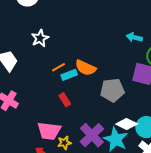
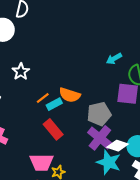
cyan arrow: (134, 37) -> (114, 59), turned -35
red rectangle: (65, 100) -> (53, 129), size x1.5
purple cross: (92, 135) -> (100, 138), moved

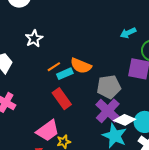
pink trapezoid: (41, 162) -> (48, 131), turned -40

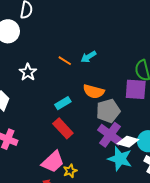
cyan arrow: (128, 33) -> (88, 57), moved
orange semicircle: (81, 66) -> (94, 91), moved
orange line: (54, 67) -> (65, 61), moved, turned 72

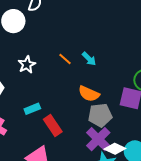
cyan arrow: (88, 57) -> (89, 59), turned -112
cyan rectangle: (63, 103) -> (32, 109), moved

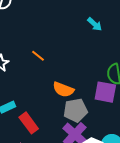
cyan arrow: (89, 59) -> (95, 24), moved

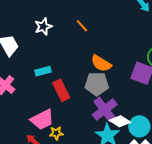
gray pentagon: (76, 110) -> (97, 84), moved

